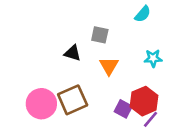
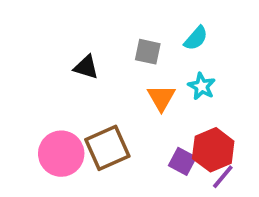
cyan semicircle: (143, 14) -> (196, 38), moved
black triangle: (73, 53) -> (86, 67), moved
cyan star: (153, 58) -> (202, 86), moved, turned 30

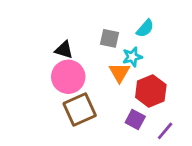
cyan star: (202, 86) -> (132, 57), moved, turned 30
red hexagon: (213, 150) -> (151, 91), moved
pink circle: (61, 154) -> (68, 77), moved

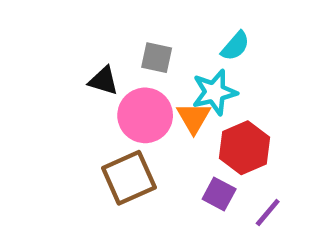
gray square: (110, 38) -> (157, 58), moved
cyan star: (132, 57) -> (214, 92), size x1.4
pink circle: (68, 77) -> (145, 115), moved

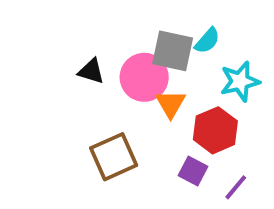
gray square: (157, 58) -> (173, 51), moved, size x1.5
cyan star: (214, 92) -> (240, 81), moved
pink circle: (145, 115) -> (144, 77), moved

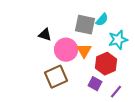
pink circle: (144, 77) -> (66, 50), moved

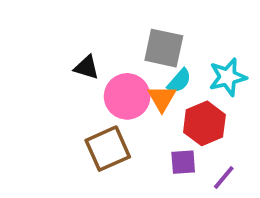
cyan semicircle: (102, 20) -> (179, 81), moved
purple square: (95, 84) -> (183, 162), turned -32

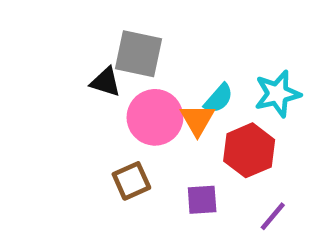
gray square: (164, 48) -> (138, 54), moved
brown square: (108, 149) -> (131, 181), size x0.7
purple square: (183, 162) -> (202, 200), moved

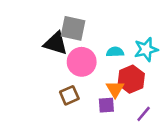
black triangle: (106, 82) -> (56, 43), size x1.5
cyan semicircle: (219, 98) -> (115, 52), turned -133
orange triangle: (197, 120) -> (115, 89), moved

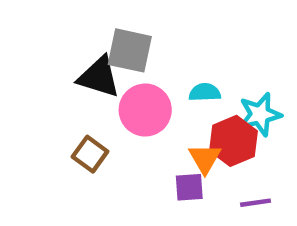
cyan star: (146, 49) -> (260, 114), moved
brown square: (69, 95) -> (90, 154), moved, turned -30
purple line: (144, 114) -> (256, 203), turned 42

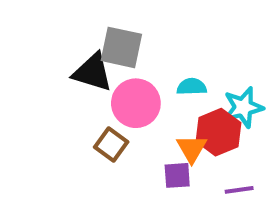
brown square: (90, 154) -> (111, 144), moved

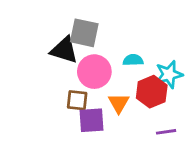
brown square: (111, 144) -> (77, 100), turned -30
orange triangle: (192, 149) -> (119, 103), moved
purple square: (177, 175) -> (91, 120), moved, size x1.4

